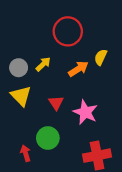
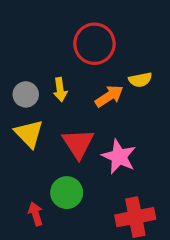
yellow semicircle: (101, 57) -> (140, 80), turned -126
yellow arrow: (43, 64) -> (60, 90), turned 126
red triangle: (56, 103) -> (78, 144), size x1.5

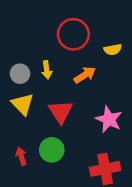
yellow semicircle: (140, 80) -> (113, 50), moved
pink star: (119, 157) -> (109, 119), moved
red arrow: (36, 214) -> (21, 156), moved

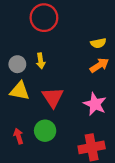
red circle: (73, 34) -> (44, 18), moved
orange arrow: (85, 75) -> (99, 65), moved
yellow triangle: (23, 104) -> (20, 91), turned -35

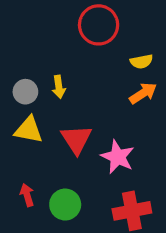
red circle: (44, 18) -> (99, 25), moved
pink star: (95, 104) -> (118, 157), moved
green circle: (45, 131) -> (65, 205), moved

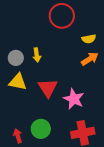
red arrow: (27, 195) -> (18, 136), moved

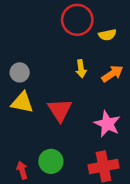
yellow semicircle: (89, 39) -> (107, 35), moved
yellow arrow: (37, 55) -> (81, 69), moved
pink star: (74, 99) -> (107, 124), moved

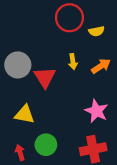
gray circle: (20, 72) -> (18, 65), size x1.5
yellow triangle: (22, 102) -> (25, 114), moved
red triangle: (60, 110) -> (45, 77), moved

